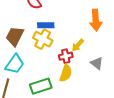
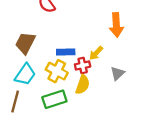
blue rectangle: (46, 25) -> (66, 52), moved
yellow cross: (43, 39) -> (57, 71), moved
gray triangle: (97, 63) -> (117, 73), turned 40

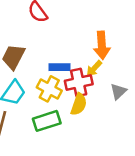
orange arrow: (116, 25) -> (102, 45), moved
red cross: (83, 65) -> (79, 82), size x1.5

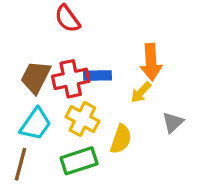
blue rectangle: (60, 67) -> (97, 75), moved
red cross: (79, 82) -> (71, 79), moved

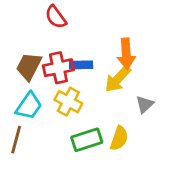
yellow arrow: (141, 92) -> (118, 79), size x1.5
yellow semicircle: (121, 139) -> (119, 138), moved
green rectangle: (79, 161) -> (87, 140), moved

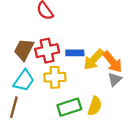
orange arrow: (126, 54) -> (112, 62), moved, turned -35
blue rectangle: (81, 65) -> (75, 53), moved
yellow cross: (68, 102) -> (55, 77), turned -30

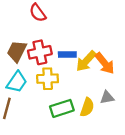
gray triangle: (115, 79) -> (107, 97), moved, turned 32

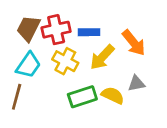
yellow arrow: (86, 61) -> (102, 57), moved
yellow cross: (48, 79) -> (65, 61), turned 30
yellow semicircle: (87, 107) -> (113, 95), turned -84

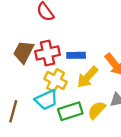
cyan trapezoid: (28, 65) -> (46, 100), moved, turned 30
yellow semicircle: (113, 95) -> (97, 110), turned -72

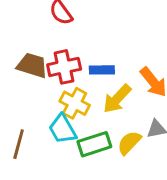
brown trapezoid: (24, 52) -> (32, 65), turned 80
cyan trapezoid: (46, 100) -> (62, 129), turned 85

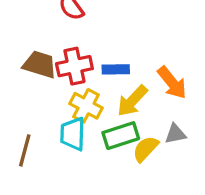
cyan trapezoid: (62, 129) -> (73, 134), turned 32
green rectangle: (94, 144) -> (121, 136), moved

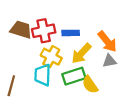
gray triangle: (175, 134) -> (109, 61), moved
yellow semicircle: (146, 149) -> (90, 85), turned -78

